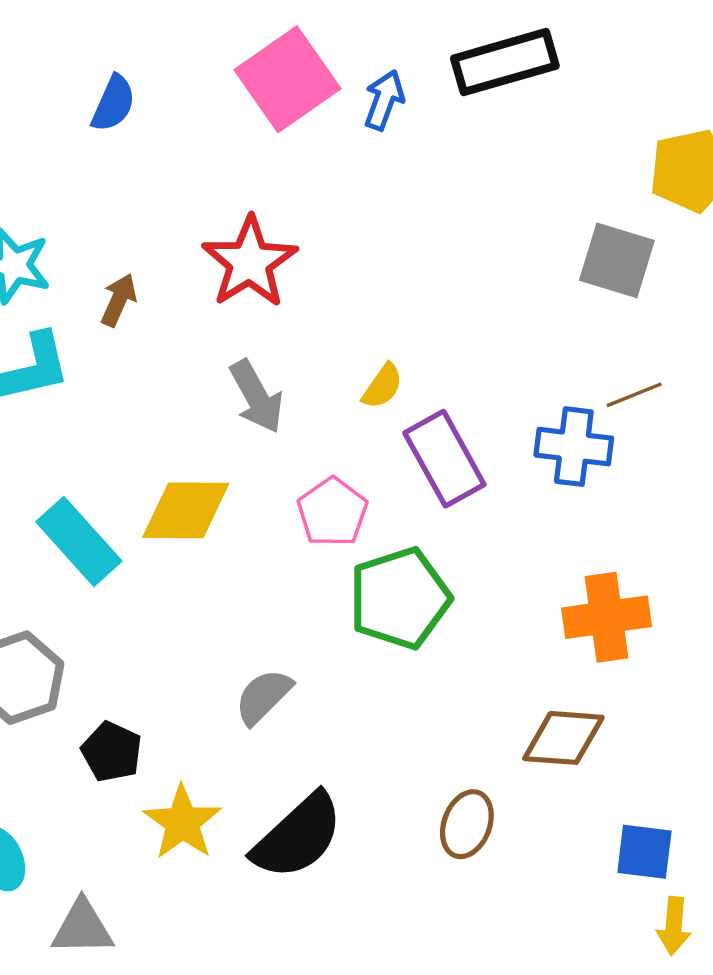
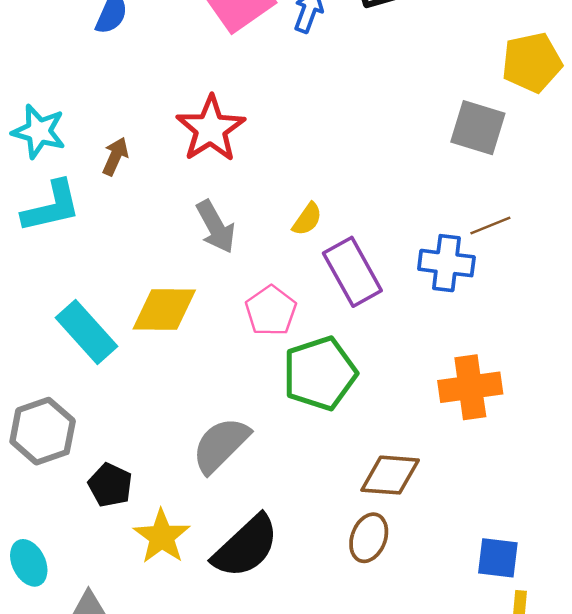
gray semicircle: (263, 697) -> (221, 445), size x1.4
brown diamond: (563, 738) -> (390, 475), moved

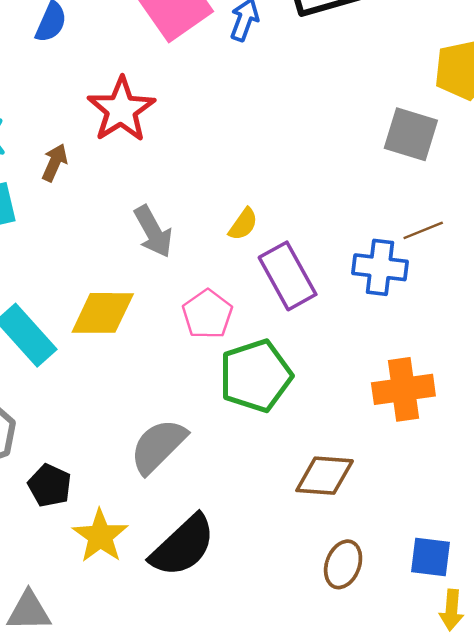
red star: (211, 129) -> (121, 110), moved
brown ellipse: (369, 538) -> (343, 564), moved

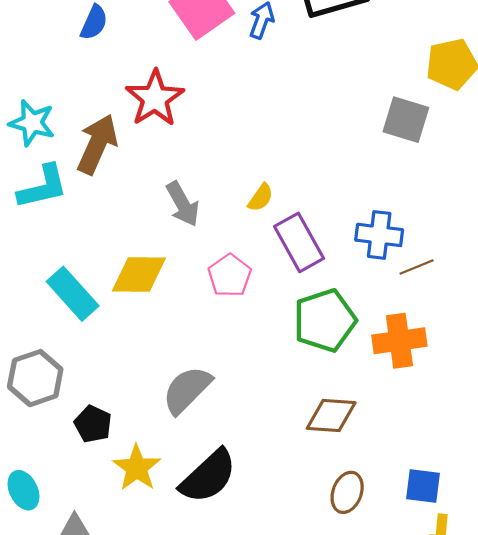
brown arrow: (55, 163) -> (97, 144), size x1.8
brown line: (423, 230) -> (417, 267), moved
green pentagon: (256, 376) -> (325, 320), moved

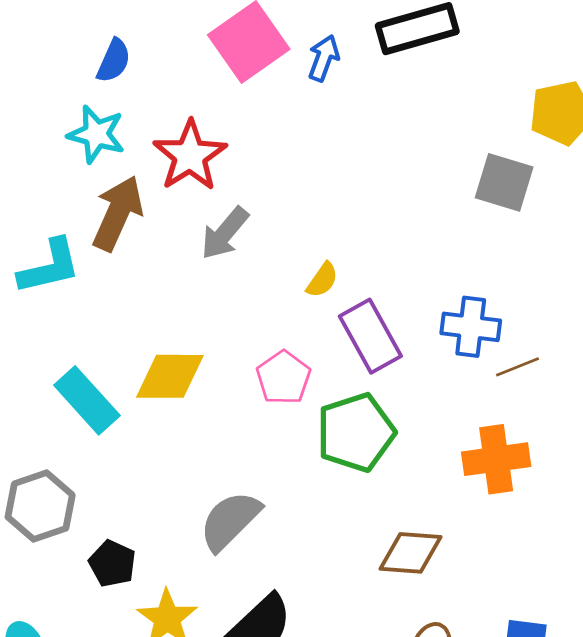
cyan star: (32, 123) -> (96, 134), moved
gray arrow: (183, 204) -> (225, 233), moved, turned 69
green pentagon: (325, 320) -> (356, 432), moved

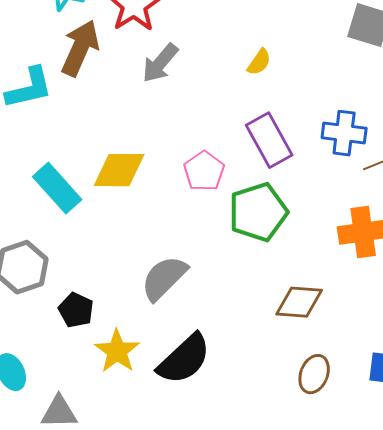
yellow semicircle: (322, 280) -> (259, 62), moved

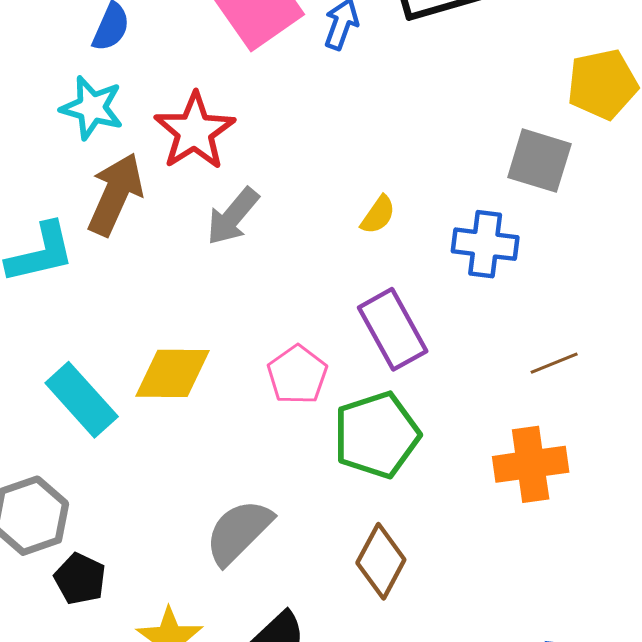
blue cross: (344, 133) -> (485, 244), moved
brown diamond: (299, 302) -> (381, 561), moved, turned -66
black pentagon: (76, 310) -> (80, 579), moved

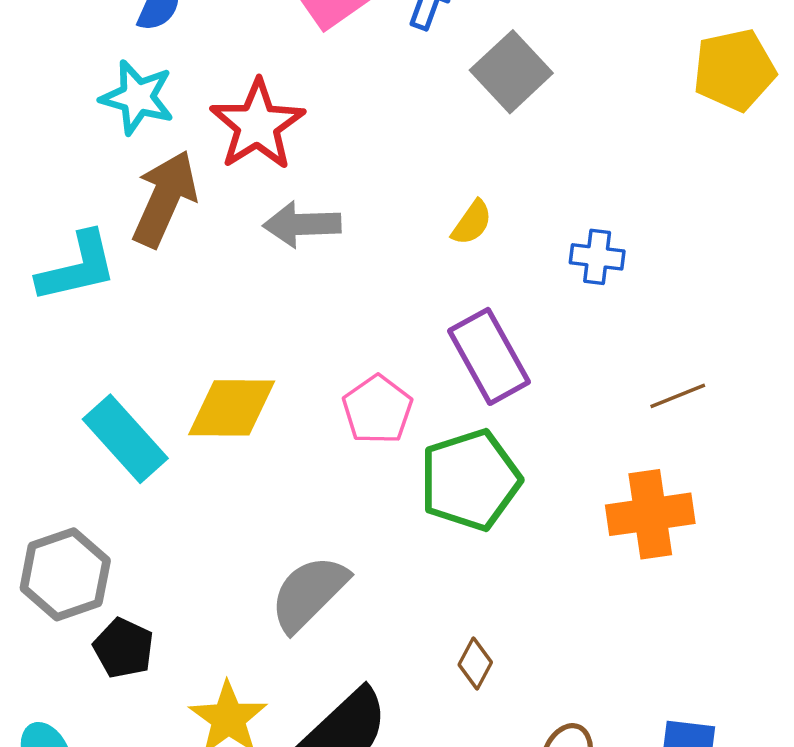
gray square: (539, 161) -> (511, 72), moved, turned 30
gray arrow: (233, 216) -> (302, 224), turned 48
blue cross: (485, 244) -> (597, 257), size x0.7
brown diamond: (381, 561) -> (475, 664), moved, size x0.6

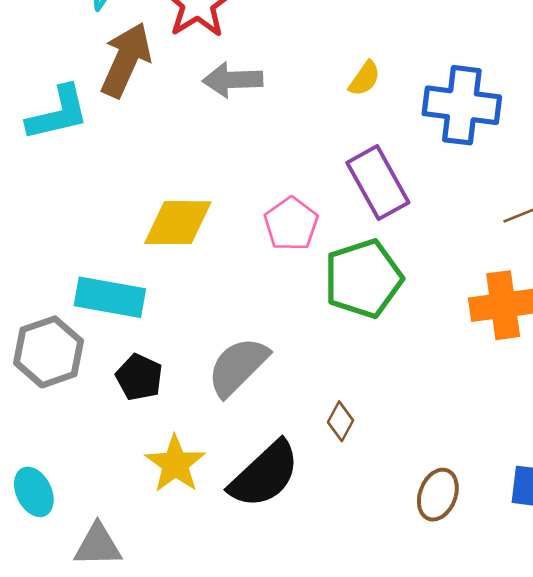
blue cross: (597, 257) -> (462, 105), size x1.8
cyan rectangle: (125, 439) -> (110, 297), moved, turned -38
black pentagon: (124, 648) -> (139, 377), moved
brown diamond: (475, 664) -> (341, 421), moved

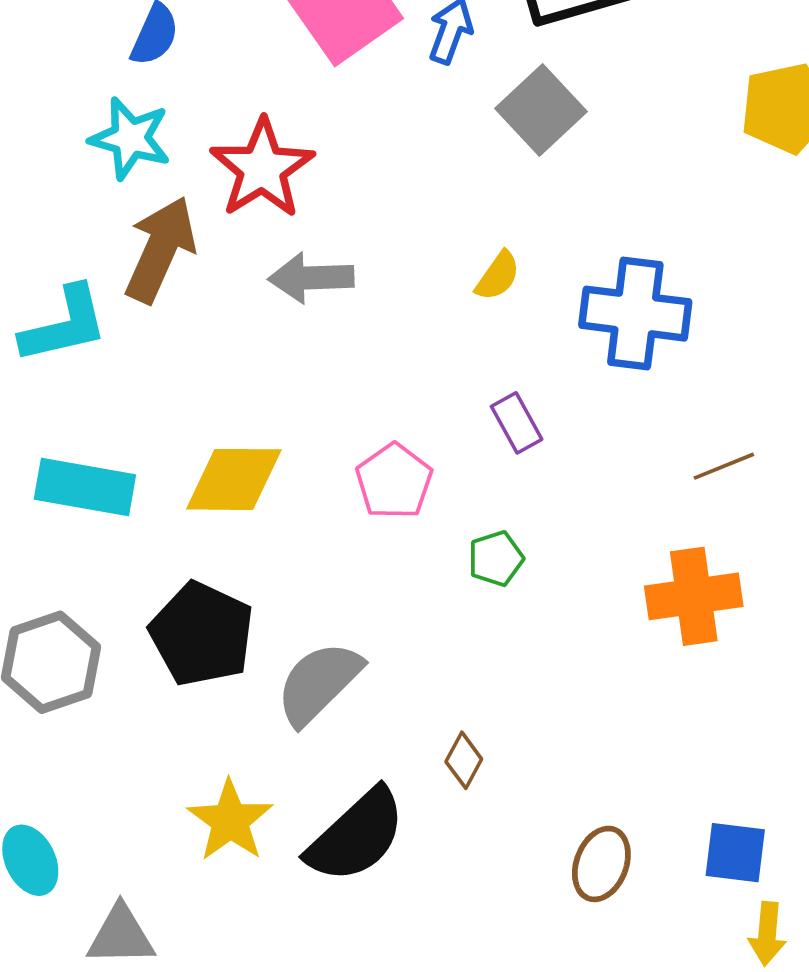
purple rectangle: (378, 183) -> (517, 423), size x0.6
green pentagon: (363, 279) -> (496, 559), size x0.5
cyan rectangle: (110, 297) -> (85, 487), moved
black pentagon: (139, 377) -> (202, 634), moved, size x1.6

